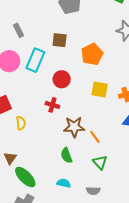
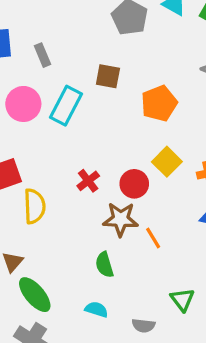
red circle: (62, 79) -> (134, 184), moved
yellow square: (100, 89) -> (167, 162), turned 30
red cross: (52, 105) -> (88, 181), turned 32
yellow semicircle: (21, 123) -> (34, 206), size x1.5
green triangle: (100, 162) -> (182, 300), moved

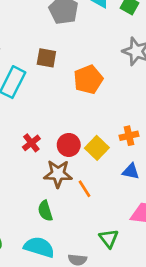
yellow square: (167, 162) -> (97, 148), moved
cyan semicircle: (96, 309) -> (39, 247), size x1.6

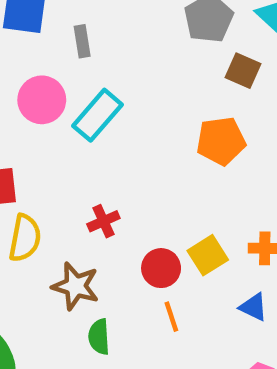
brown square: (46, 58) -> (243, 71), moved
red circle: (69, 145) -> (161, 268), moved
brown star: (58, 174) -> (76, 286), moved

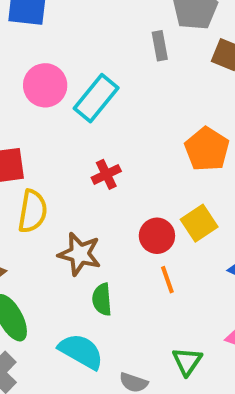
gray rectangle: (82, 41) -> (160, 46), moved
orange pentagon: (221, 141) -> (207, 149), moved, turned -30
red cross: (103, 221) -> (106, 174), moved

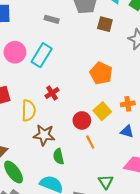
gray rectangle: (160, 46) -> (52, 19), moved, turned -56
yellow semicircle: (33, 211) -> (29, 111), moved

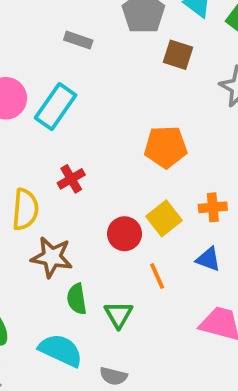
orange pentagon: (101, 73) -> (166, 147), turned -30
orange line: (90, 142) -> (157, 276), moved
green triangle: (106, 182) -> (118, 315), moved

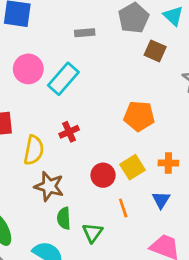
gray rectangle: (78, 40) -> (85, 33), turned -30
blue triangle: (208, 259) -> (161, 200), turned 36

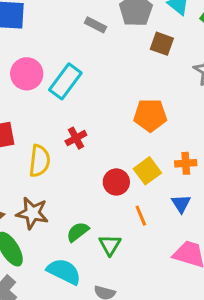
gray rectangle: (85, 33) -> (95, 25), moved, turned 36
brown star: (49, 186) -> (32, 213), moved
green semicircle: (64, 218) -> (78, 232), turned 60

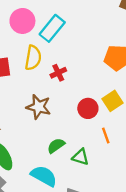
yellow semicircle: (39, 161) -> (33, 58), moved
brown star: (32, 213) -> (39, 107), moved
green triangle: (110, 245) -> (81, 157), turned -48

